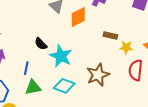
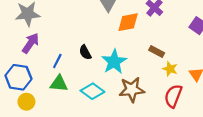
black semicircle: (41, 44) -> (85, 52), moved
cyan star: (61, 56) -> (114, 62), moved

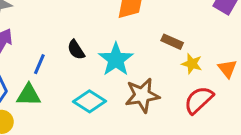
green triangle: (59, 84) -> (29, 95), moved
red semicircle: (173, 96) -> (199, 100), turned 30

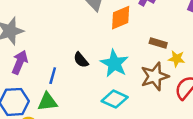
brown star: (142, 95) -> (155, 76), moved
cyan diamond: (90, 101) -> (115, 99), moved

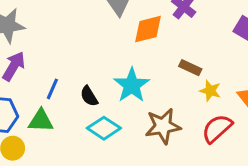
black semicircle: (81, 60) -> (89, 96), moved
brown star: (155, 76) -> (163, 126), moved
cyan diamond: (115, 99) -> (104, 128), moved

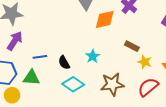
cyan star: (132, 85) -> (93, 56), size x0.6
blue line: (52, 89) -> (40, 57), turned 56

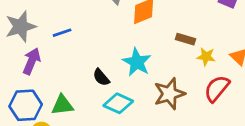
cyan star: (93, 56) -> (137, 62), size x1.5
blue line: (40, 57) -> (62, 33), moved

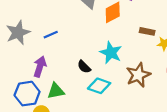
purple arrow: (32, 61) -> (40, 67), moved

